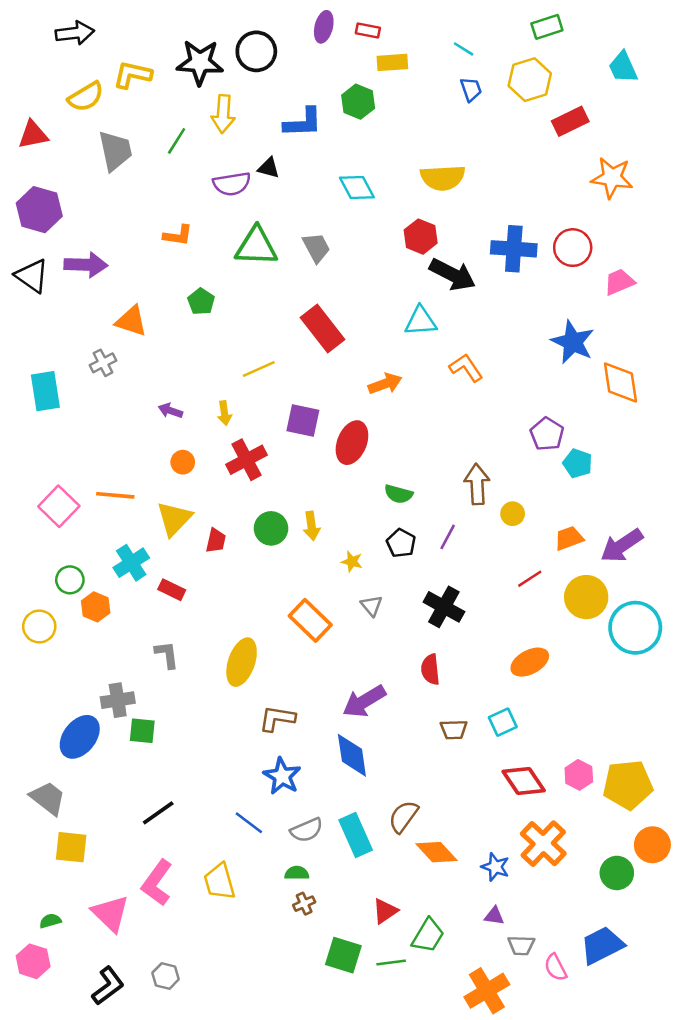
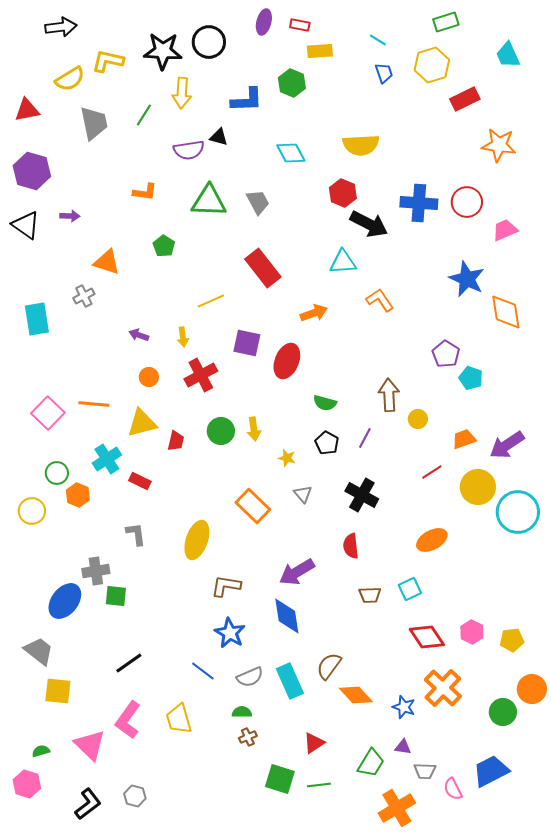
purple arrow: (86, 265) -> (70, 216), size x0.6
yellow triangle: (174, 519) -> (142, 423), turned 32
yellow pentagon: (628, 785) -> (512, 640), size x0.6
green trapezoid: (428, 936) -> (371, 763), moved

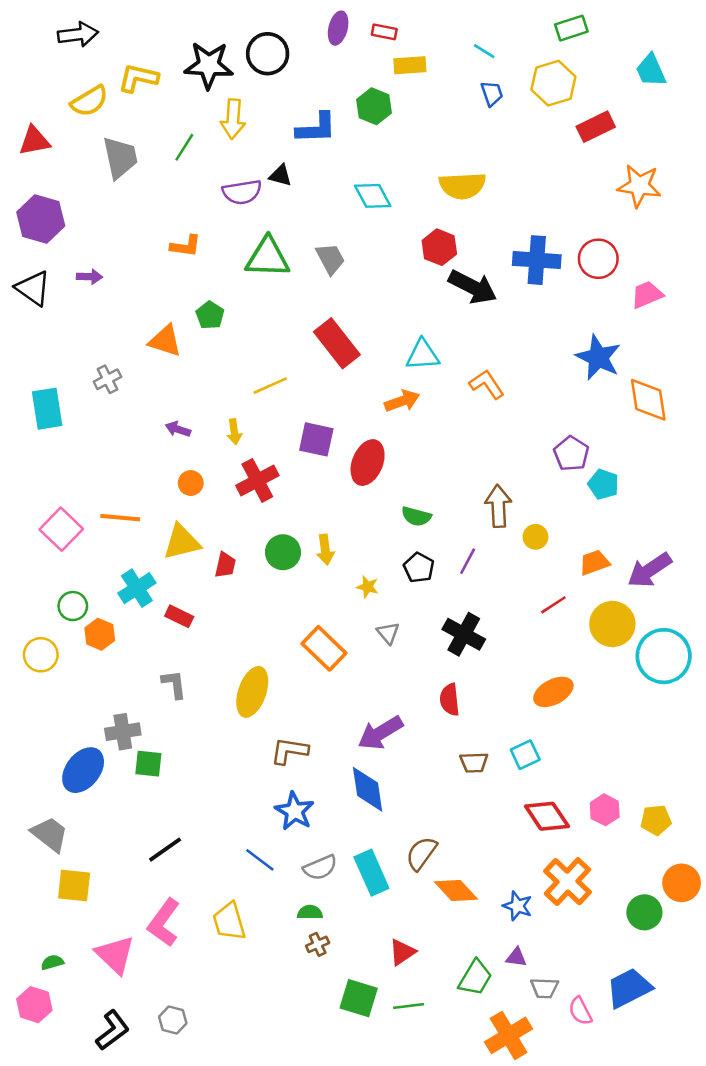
orange triangle: (107, 262) -> (165, 341), moved
cyan triangle: (343, 262) -> (423, 355), moved

